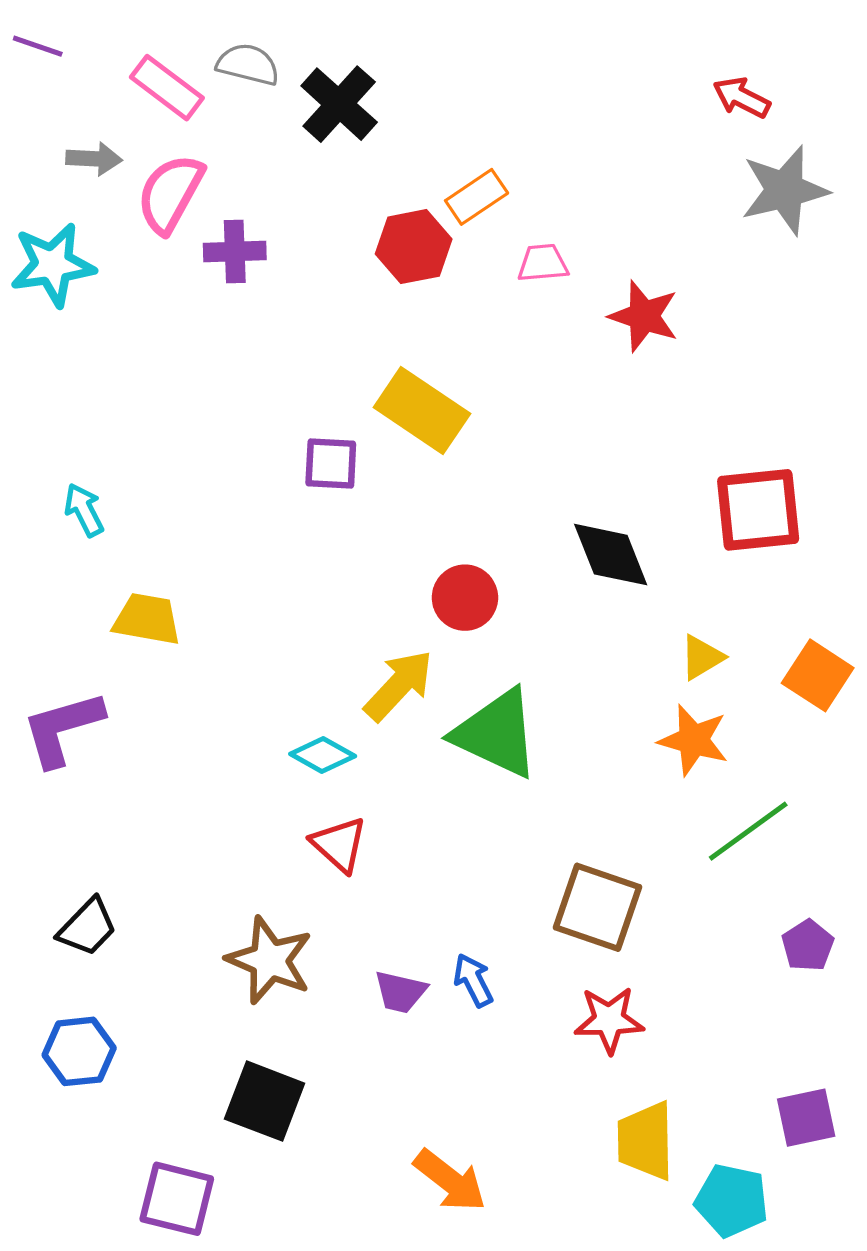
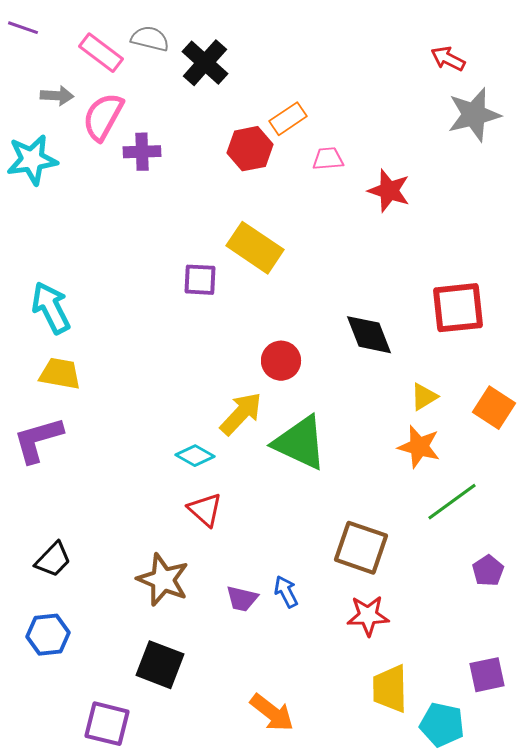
cyan arrow: (84, 510) -> (51, 308), size x1.6
yellow trapezoid: (147, 619) -> (60, 374), moved

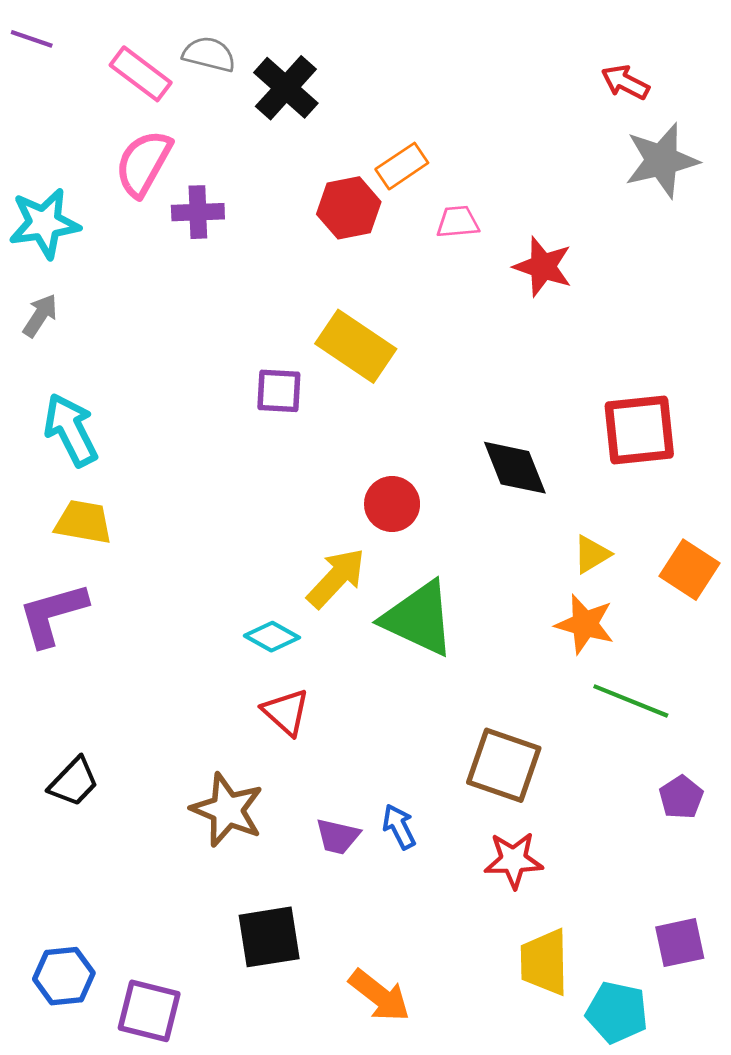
gray arrow: (57, 96) -> (40, 315), moved, turned -60
green line: (452, 502) -> (631, 701), turned 58
blue hexagon: (48, 635) -> (64, 976), moved
black square: (160, 665) -> (269, 937), moved, turned -30

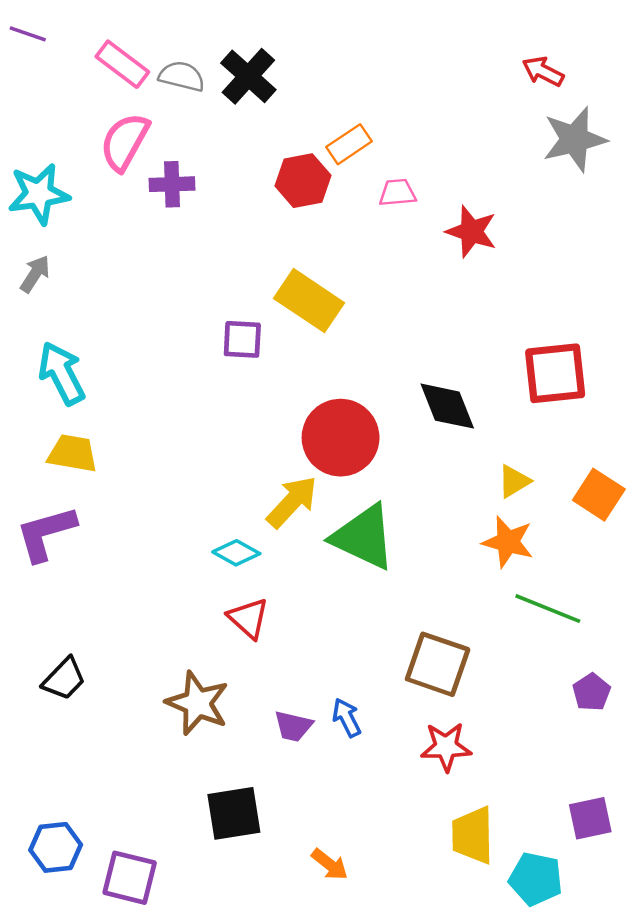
gray semicircle: (209, 54) -> (182, 76), moved
red circle: (392, 504) -> (341, 438), size x1.6
orange arrow: (379, 996) -> (330, 864), size x0.7

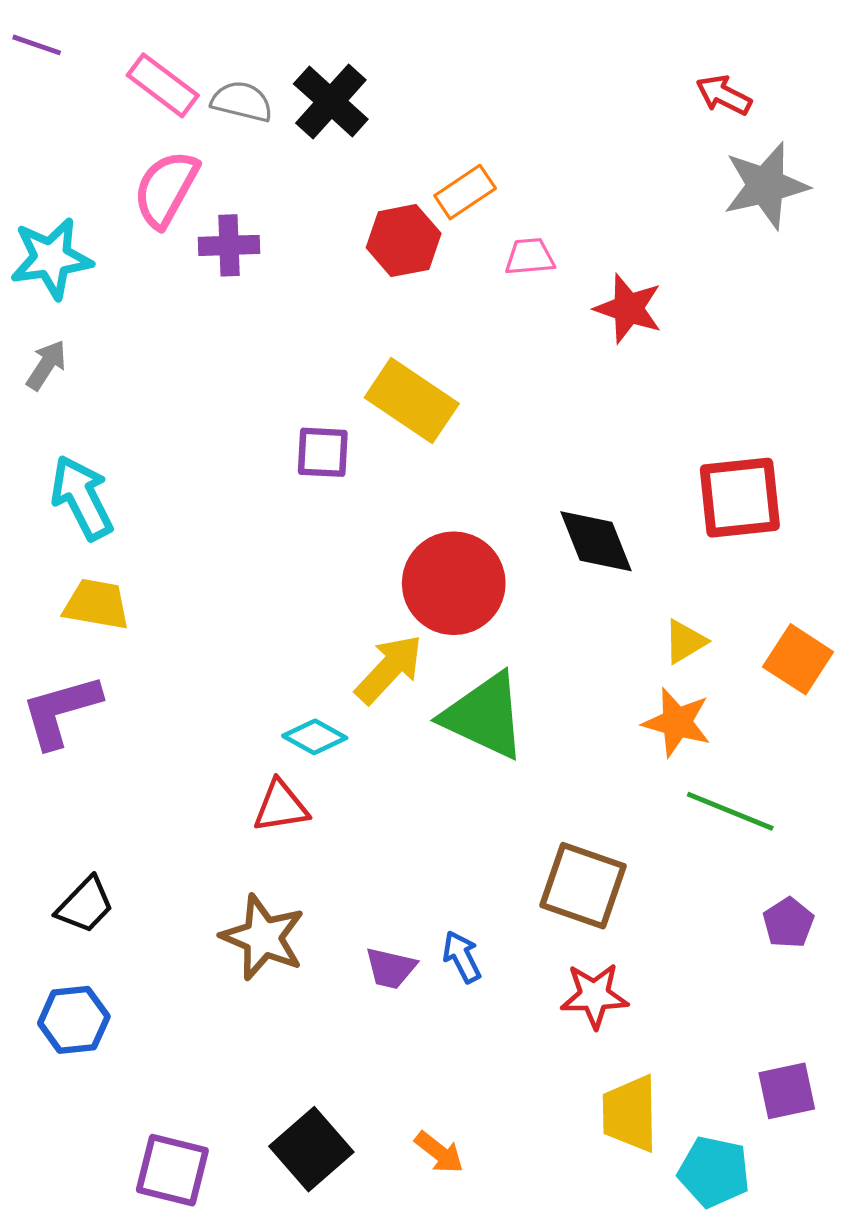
red triangle: (248, 618) -> (281, 806), moved, turned -51
black square: (234, 813) -> (311, 1149), moved, turned -32
blue hexagon: (56, 847) -> (74, 1020), moved

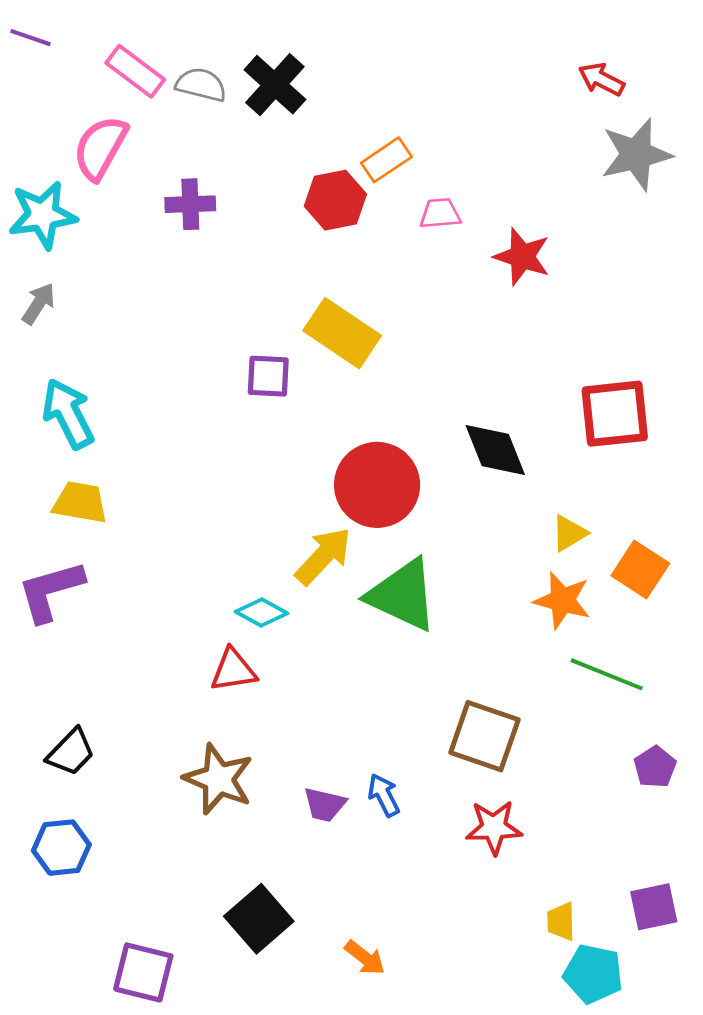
pink semicircle: (166, 189) -> (100, 148), moved
orange square: (798, 659) -> (640, 570), moved
yellow trapezoid: (630, 1114) -> (561, 921), moved, size x0.6
black square: (311, 1149) -> (259, 919), moved

